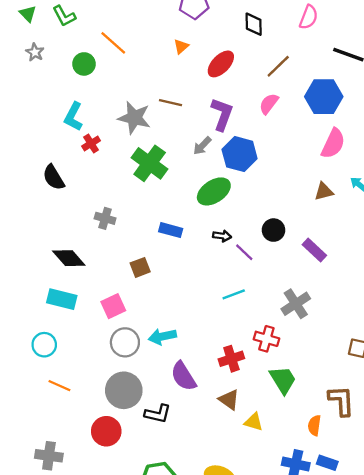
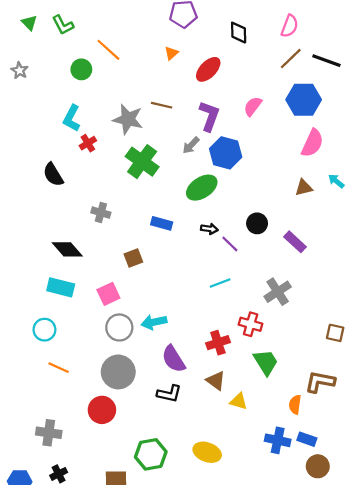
gray star: (35, 52) -> (20, 70), moved
brown line: (278, 66) -> (291, 59), moved
brown L-shape: (341, 401) -> (320, 382), turned -76
black L-shape: (158, 414) -> (169, 394), moved

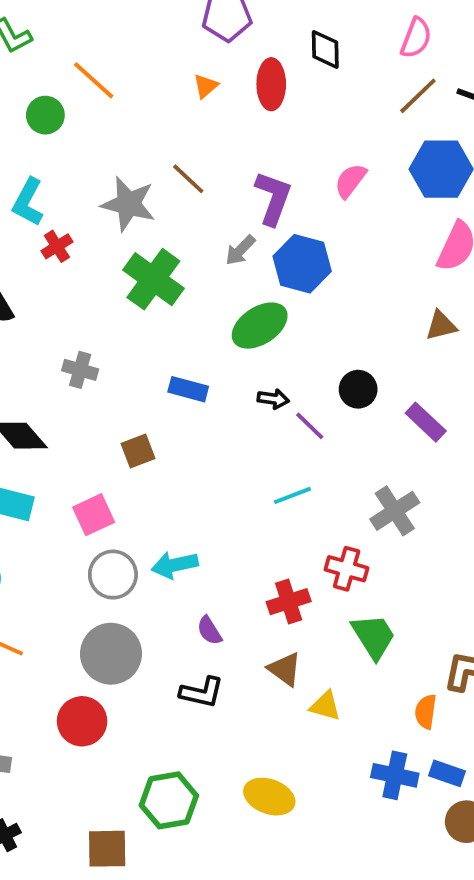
red ellipse: (208, 69) -> (271, 84), moved, turned -44
brown line: (162, 105) -> (188, 179), turned 30
purple semicircle: (174, 359) -> (209, 631), size x0.6

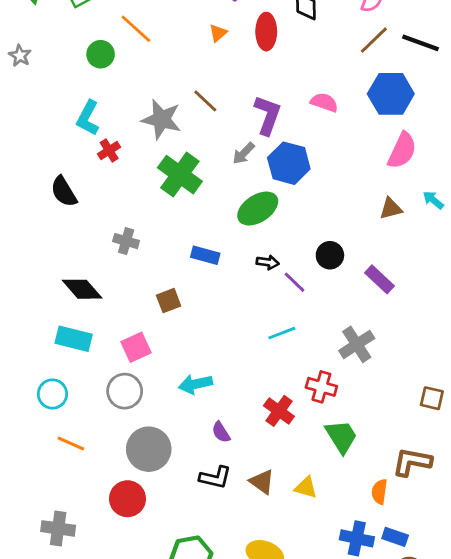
pink semicircle: (350, 181) -> (324, 102), turned 72
gray circle: (113, 575) -> (125, 391), moved
red cross: (289, 602) -> (279, 411), turned -36
brown triangle: (285, 669) -> (262, 482), moved

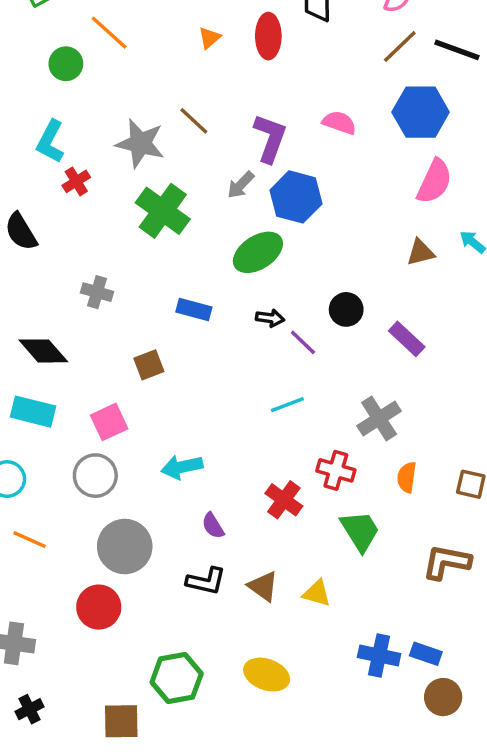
orange semicircle: (379, 492) -> (407, 477), moved

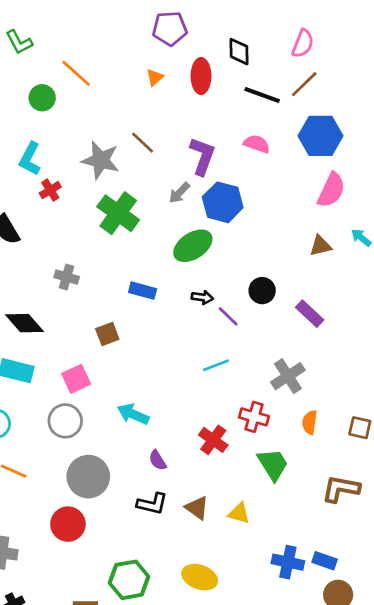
black line: (457, 50) -> (262, 95), moved
cyan arrow: (182, 467) -> (133, 414), turned 36

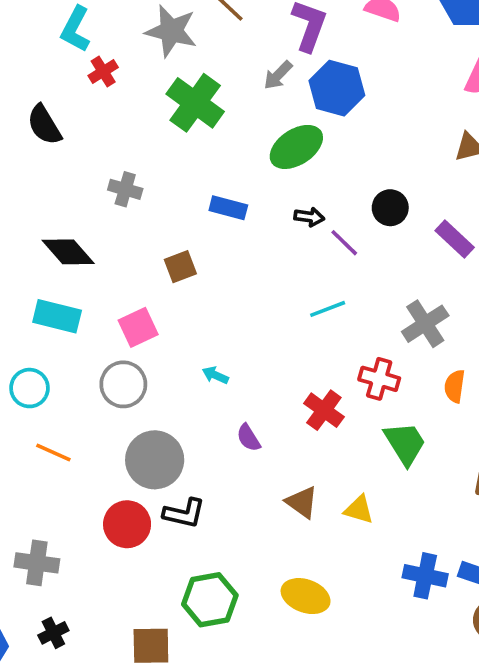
cyan arrow: (133, 414) -> (215, 375), size x0.6
black L-shape: (152, 504) -> (184, 513), moved

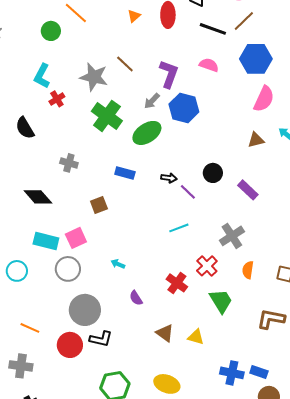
green ellipse: (296, 147) -> (147, 133), moved
cyan rectangle: (57, 316) -> (46, 241), moved
red cross: (379, 379) -> (207, 266), turned 30
orange line: (53, 452) -> (30, 328), moved

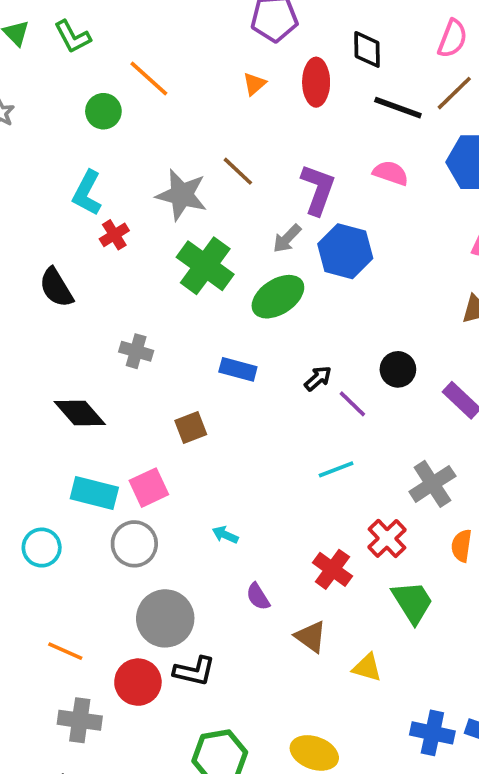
black arrow: (169, 178) -> (318, 378), turned -49
brown triangle: (165, 333) -> (311, 637), moved
gray cross: (21, 366) -> (80, 720), moved

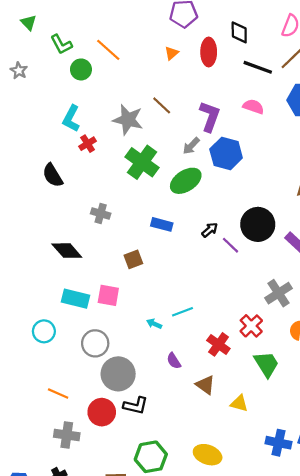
green L-shape: (73, 37) -> (61, 44), moved
black circle: (398, 369) -> (258, 224), size x1.6
cyan line: (336, 469) -> (182, 312), moved
pink square: (149, 488) -> (108, 295), turned 35
gray circle: (134, 544) -> (95, 343), moved

